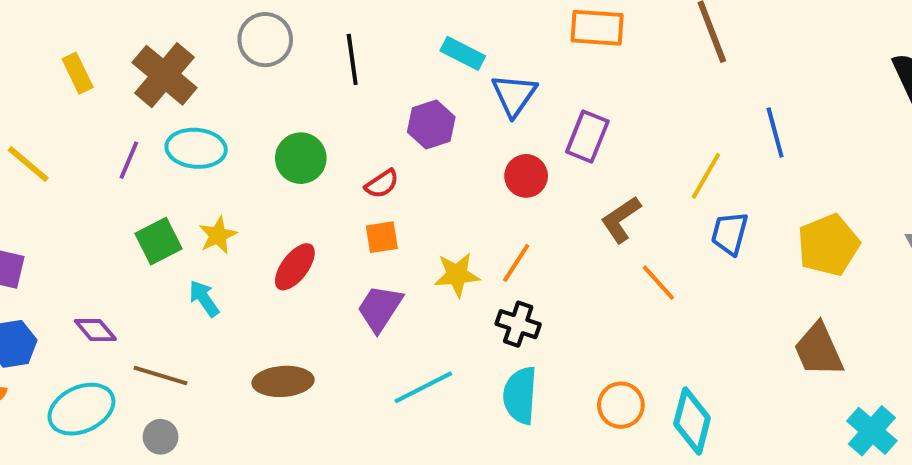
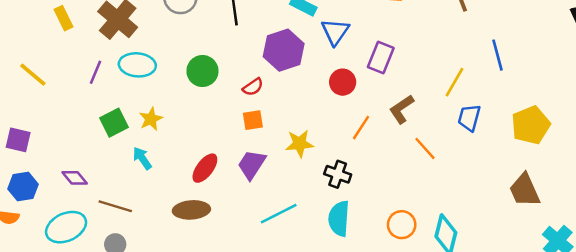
purple hexagon: (431, 125) -> (284, 50), size x1.4
orange line: (516, 263) -> (361, 128), moved
red ellipse: (295, 267) -> (205, 168), moved

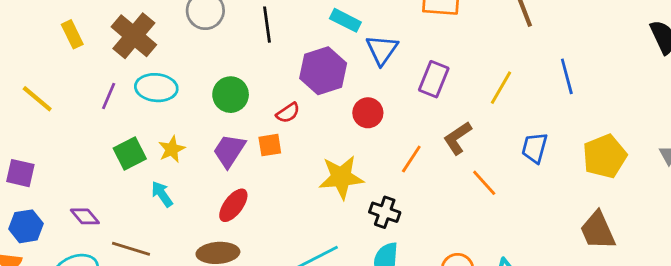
red circle: (343, 82) -> (368, 113), moved
yellow line: (454, 82) -> (501, 88), moved
orange square: (253, 120) -> (270, 145), moved
yellow star: (300, 144) -> (341, 177), size x1.4
purple trapezoid: (252, 164) -> (229, 151), moved

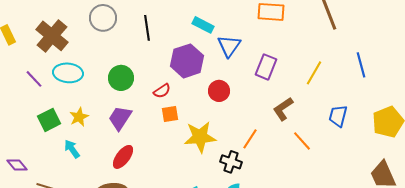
purple line: (109, 96) -> (34, 79), turned -66
orange square: (270, 145) -> (170, 114), moved
orange line: (411, 159) -> (250, 139), moved

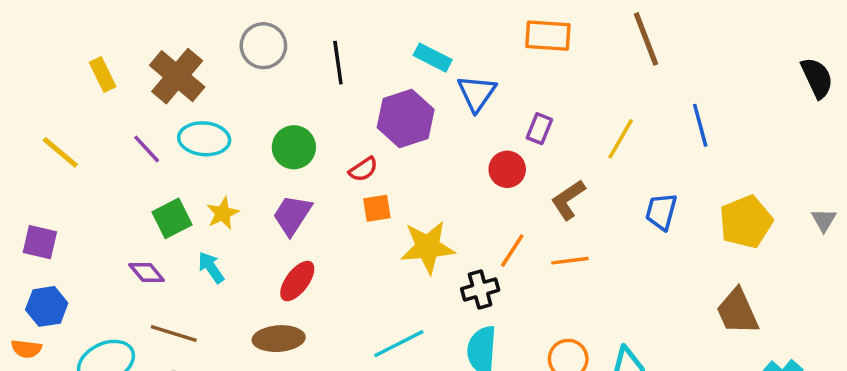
purple rectangle: (266, 67) -> (539, 129), size x0.7
red circle: (219, 91) -> (507, 169), moved
orange line: (302, 141) -> (570, 261), moved, turned -55
black cross: (231, 162) -> (480, 289), turned -35
purple diamond: (17, 165) -> (147, 273), moved

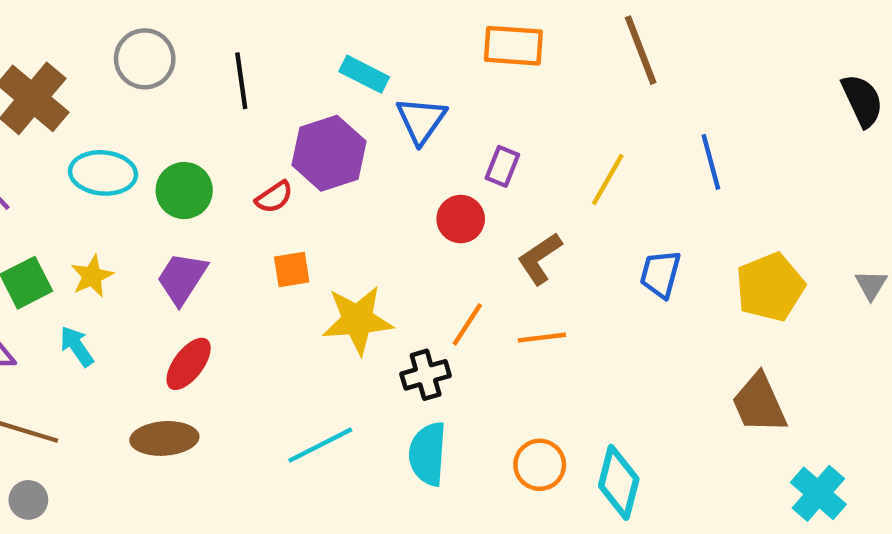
cyan ellipse: (204, 139) -> (103, 173), moved
red semicircle: (363, 169) -> (274, 197), moved

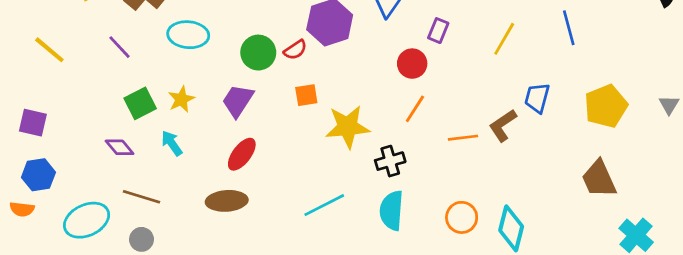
green circle: (184, 191) -> (258, 53), moved
brown L-shape: (540, 259) -> (503, 125), moved
orange line: (467, 324) -> (415, 109), moved

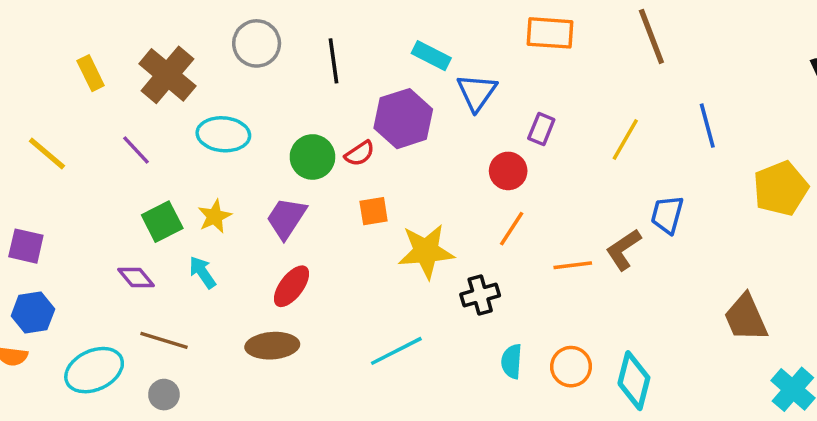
yellow pentagon: (606, 106) -> (781, 188), moved
cyan semicircle: (392, 211) -> (512, 361), moved, size x0.7

